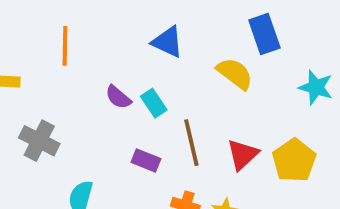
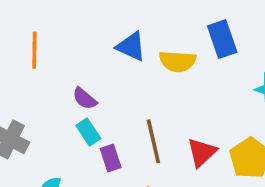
yellow semicircle: (235, 74) -> (178, 61), moved, turned 147
cyan rectangle: (154, 103) -> (88, 132), moved
purple rectangle: (146, 160) -> (111, 158), turned 50

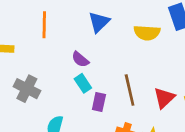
blue triangle: (131, 46) -> (99, 22), moved, turned 50
purple rectangle: (111, 158) -> (99, 102), turned 30

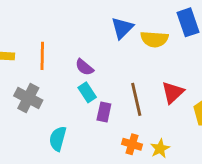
blue triangle: (99, 22) -> (122, 28), moved
orange line: (44, 25) -> (42, 56), moved
red triangle: (164, 98) -> (173, 92), moved

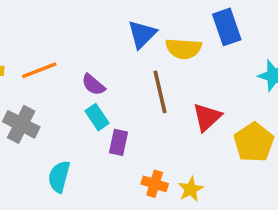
orange line: (42, 56) -> (39, 70), turned 68
brown line: (136, 99) -> (160, 92), moved

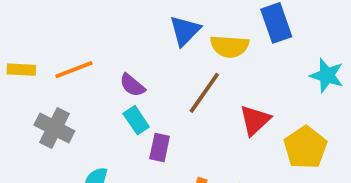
brown line: (160, 92) -> (204, 93), turned 48

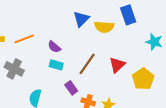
brown line: (204, 93) -> (87, 64), moved
cyan rectangle: (136, 120) -> (56, 65), turned -40
purple rectangle: (160, 147) -> (71, 88), moved, turned -48

